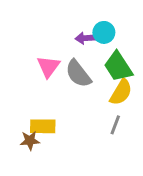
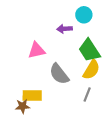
cyan circle: (104, 32) -> (84, 15), moved
pink triangle: (48, 67) -> (37, 50), turned 42
gray semicircle: (78, 74) -> (59, 74), moved

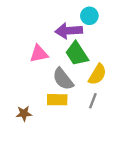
purple arrow: (64, 29) -> (69, 31), size x1.6
green trapezoid: (89, 50) -> (77, 54), moved
yellow rectangle: (32, 95) -> (57, 100), moved

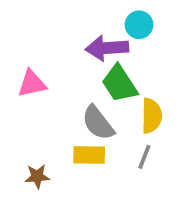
pink triangle: (39, 54) -> (32, 84), moved
yellow semicircle: (97, 74) -> (152, 116), turned -30

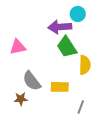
gray semicircle: (98, 123) -> (32, 81), moved
yellow rectangle: (89, 155) -> (60, 87), moved
gray line: (144, 157) -> (81, 107), moved

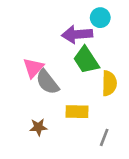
pink triangle: (18, 47) -> (33, 68), moved, turned -36
gray semicircle: (32, 81) -> (47, 82), moved
brown star: (21, 99) -> (38, 127), moved

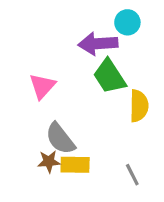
gray semicircle: (47, 82) -> (60, 139), moved
yellow rectangle: (77, 112) -> (75, 165), moved
gray line: (104, 137) -> (132, 175), turned -48

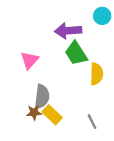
cyan circle: (127, 22) -> (102, 16), moved
gray semicircle: (60, 139) -> (42, 97), turned -135
yellow rectangle: (75, 165) -> (52, 115), turned 42

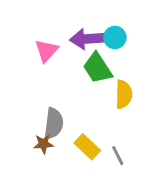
cyan circle: (102, 16) -> (115, 37), moved
pink triangle: (29, 60) -> (46, 51), moved
yellow rectangle: (52, 115) -> (87, 147), moved

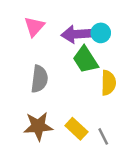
pink triangle: (46, 51) -> (34, 27), moved
gray semicircle: (54, 123) -> (39, 79), moved
brown star: (43, 144) -> (38, 126), size x1.6

